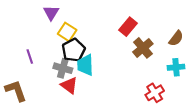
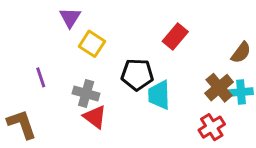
brown cross: (143, 48) -> (219, 88), moved
black pentagon: (74, 50) -> (137, 74), moved, turned 30
cyan trapezoid: (85, 65) -> (159, 95), moved

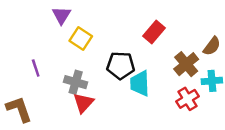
brown cross: (219, 88) -> (186, 64), moved
red triangle: (95, 117) -> (83, 103), turned 35
red cross: (212, 127) -> (187, 99), moved

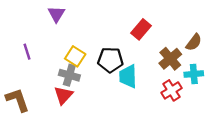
yellow square: (81, 38) -> (75, 56), moved
purple line: (36, 68) -> (27, 52), moved
red triangle: (83, 103) -> (63, 95), moved

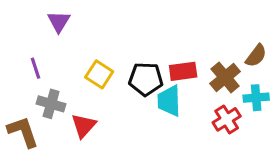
purple triangle: (56, 14) -> (59, 22), moved
red rectangle: (141, 29) -> (183, 71), moved, turned 42
gray cross: (69, 75) -> (51, 104), moved

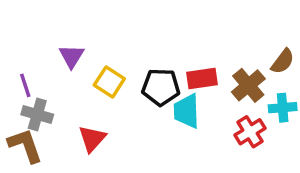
purple triangle: (59, 22) -> (72, 56), moved
purple line: (35, 68) -> (25, 85), moved
gray cross: (51, 104) -> (37, 115), moved

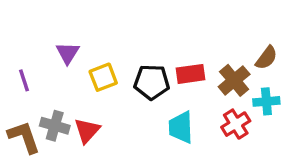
yellow square: (109, 82) -> (103, 77), turned 36
cyan trapezoid: (187, 111) -> (181, 127), moved
gray cross: (37, 115) -> (55, 126), moved

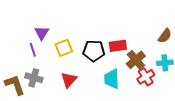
purple line: (24, 80) -> (33, 50), moved
brown cross: (234, 80) -> (136, 60), moved
red triangle: (87, 131) -> (69, 80), moved

